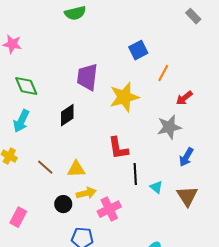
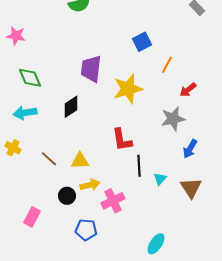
cyan arrow: (21, 121) -> (25, 113), turned 55
cyan triangle: (156, 187) -> (160, 179), turned 32
pink rectangle: (18, 217) -> (32, 217), moved

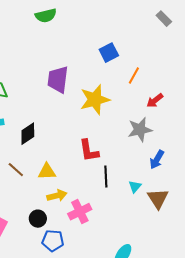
black diamond: (71, 107) -> (28, 134), moved
cyan triangle: (160, 179) -> (135, 187), moved
black circle: (67, 196) -> (38, 219), moved

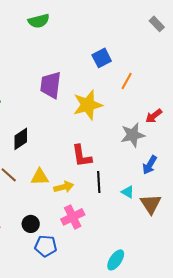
red arrow: (155, 101) -> (154, 116), moved
cyan triangle: (135, 187) -> (128, 192), turned -40
yellow arrow: (57, 196) -> (64, 187), moved

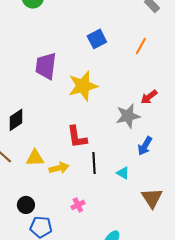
orange line: (127, 81) -> (141, 46), moved
brown triangle: (151, 204) -> (152, 198), moved
pink cross: (73, 217) -> (78, 205), moved, size x0.6

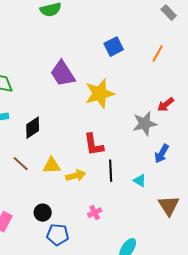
purple trapezoid: (46, 66) -> (63, 74), turned -40

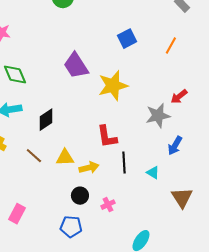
black circle: (43, 213) -> (80, 196), moved

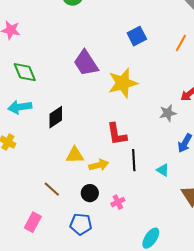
gray star: (158, 116) -> (168, 113), size x0.7
brown line: (34, 156) -> (52, 189), moved
pink rectangle: (17, 214) -> (33, 222), moved

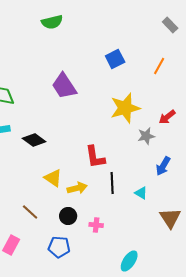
yellow star: (123, 83) -> (125, 108), moved
black diamond: (56, 117) -> (34, 140), turned 70
yellow triangle: (75, 155) -> (53, 178), turned 36
pink cross: (118, 202) -> (96, 225), turned 32

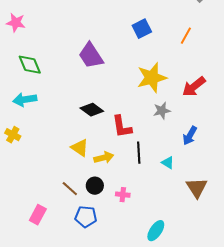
red arrow: (167, 117) -> (194, 87), size x1.4
gray star: (146, 136) -> (162, 111), moved
black diamond: (34, 140) -> (92, 110), moved
brown line: (30, 212) -> (70, 189), moved

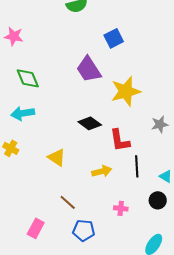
blue square: (142, 29) -> (114, 38), moved
yellow star: (152, 78) -> (126, 91), moved
yellow triangle: (80, 148) -> (57, 157), moved
black circle: (95, 186) -> (158, 200), moved

